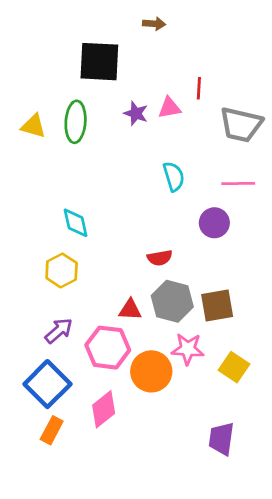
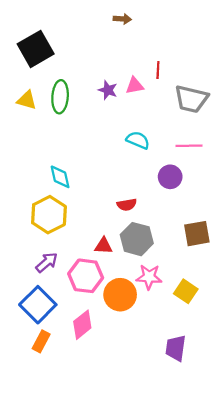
black square: (99, 62) -> (36, 49), moved, turned -33
cyan semicircle: (174, 177) -> (138, 140), turned -50
yellow hexagon: (62, 270) -> (49, 215), size x1.4
brown square: (217, 306) -> (197, 234), moved

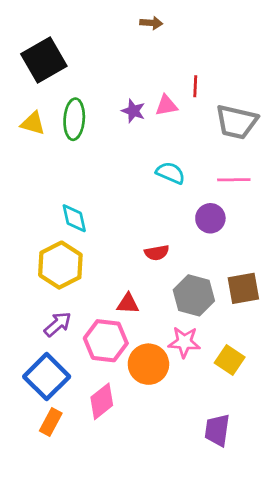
gray hexagon: (137, 239) -> (194, 295), moved

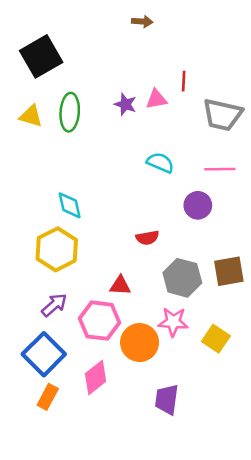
purple trapezoid: (217, 430) -> (167, 399), moved

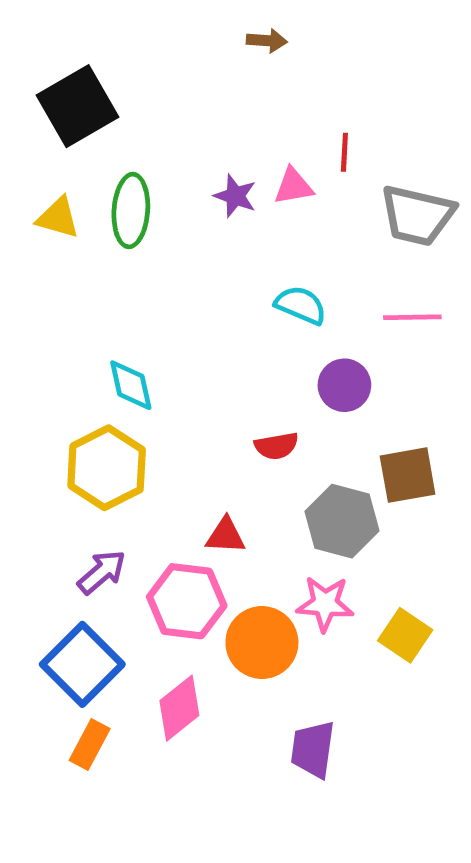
purple circle: (198, 205) -> (344, 385), moved
brown square: (229, 271) -> (408, 475), moved

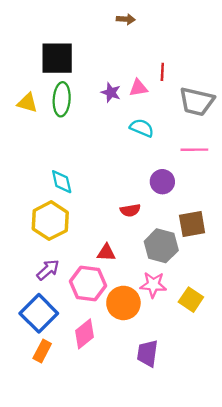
black square: (77, 106) -> (57, 58), moved, turned 30
cyan semicircle: (301, 305) -> (142, 128), moved

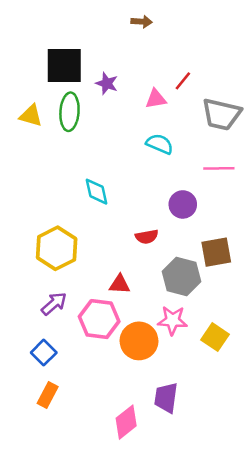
red line: (162, 72) -> (183, 81), turned 36
purple star: (111, 92) -> (107, 83), moved
cyan diamond: (62, 182) -> (97, 192), moved
blue square: (39, 313) -> (44, 353), size x0.6
pink diamond: (85, 334) -> (126, 422), moved

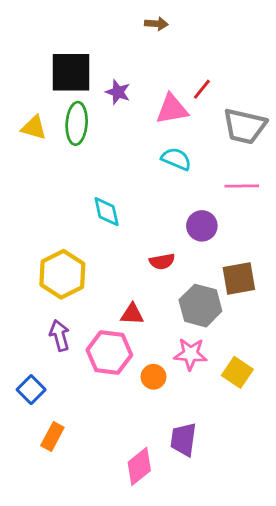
pink triangle: (156, 99) -> (172, 109), size x1.4
purple arrow: (54, 304) -> (60, 335), turned -64
orange circle: (139, 341) -> (153, 377), size x0.6
blue square: (44, 353) -> (31, 390), moved

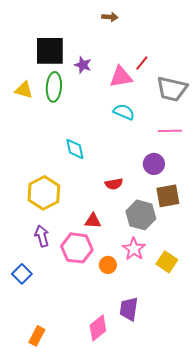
purple circle: (202, 226) -> (154, 164), moved
pink star: (190, 354) -> (134, 249), turned 30
orange rectangle: (52, 437) -> (37, 336), moved

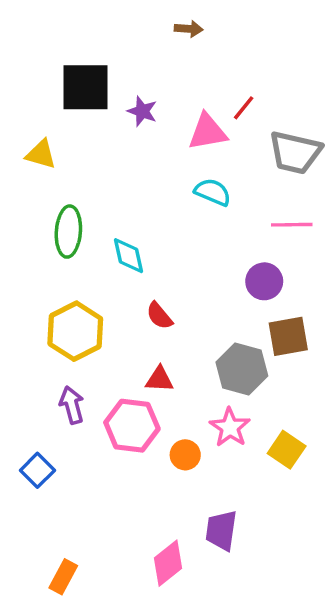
green ellipse: (54, 87) -> (68, 232), moved
red semicircle: (114, 184) -> (159, 316), moved, turned 60

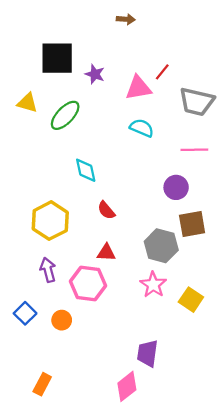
green ellipse: (68, 232) -> (65, 115), moved, turned 40
orange circle: (185, 455) -> (62, 320), moved
pink diamond: (168, 563) -> (127, 386), moved

